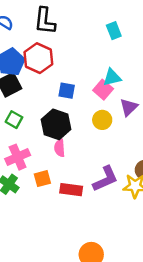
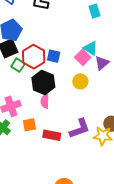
red hexagon: (38, 58) -> (34, 57), moved
cyan triangle: (112, 77) -> (90, 48), turned 42
purple triangle: (129, 107) -> (102, 63), moved
green square: (14, 120) -> (18, 65), moved

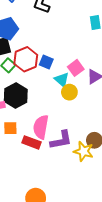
cyan triangle: (90, 48) -> (62, 80), moved
black hexagon: (43, 82) -> (16, 95), moved
pink semicircle: (45, 101) -> (41, 127), moved, size x1.6

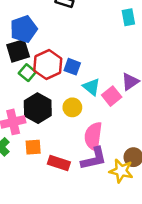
pink square: (76, 68) -> (112, 96), moved
yellow circle: (69, 92) -> (72, 107), moved
pink semicircle: (41, 127) -> (93, 136), moved

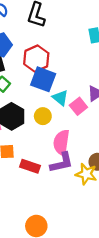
red hexagon: (48, 65) -> (36, 59), moved
blue square: (72, 67) -> (43, 79), size x1.6

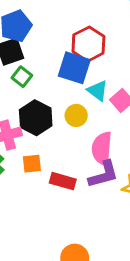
red hexagon: (36, 59) -> (88, 44), moved

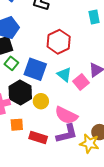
blue square: (74, 68) -> (35, 69), moved
yellow circle: (76, 115) -> (41, 101), moved
pink semicircle: (102, 148) -> (66, 115), turned -70

